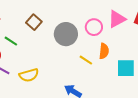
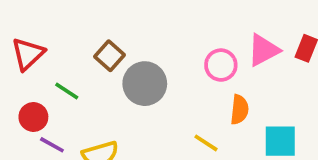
gray circle: (66, 34) -> (145, 84), moved
yellow line: (86, 60) -> (206, 143), moved

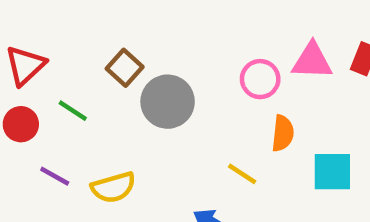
pink triangle: (264, 50) -> (312, 61), turned 30
red circle: (33, 117) -> (21, 124), moved

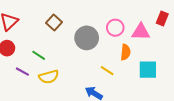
pink triangle: (312, 61) -> (141, 32), moved
gray circle: (168, 102) -> (87, 38), moved
green line: (73, 111) -> (39, 55), moved

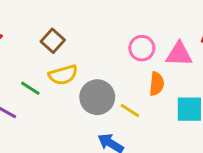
gray circle: (87, 38) -> (97, 97), moved
yellow semicircle: (49, 77) -> (63, 75), moved

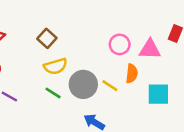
green line: (30, 88) -> (53, 93), moved
yellow line: (130, 111) -> (110, 86), moved

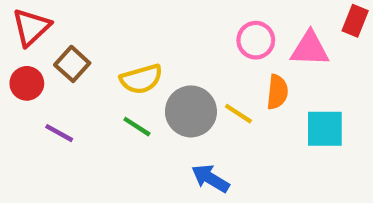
brown square: (47, 38) -> (72, 64), moved

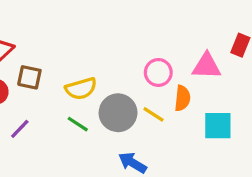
pink circle: (256, 40) -> (158, 72), moved
brown square: (72, 64) -> (29, 77), turned -30
purple line: (59, 133) -> (20, 129), turned -75

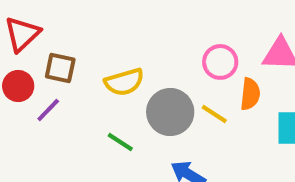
green line: (78, 124) -> (120, 142), moved
purple line: (20, 129) -> (48, 110), moved

